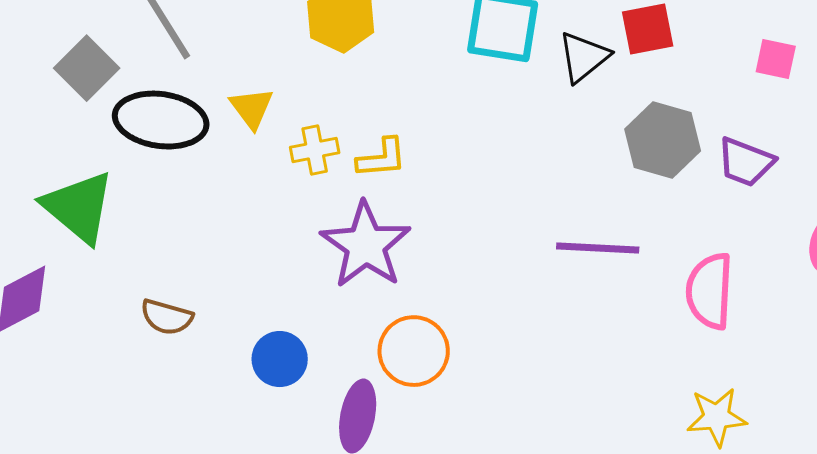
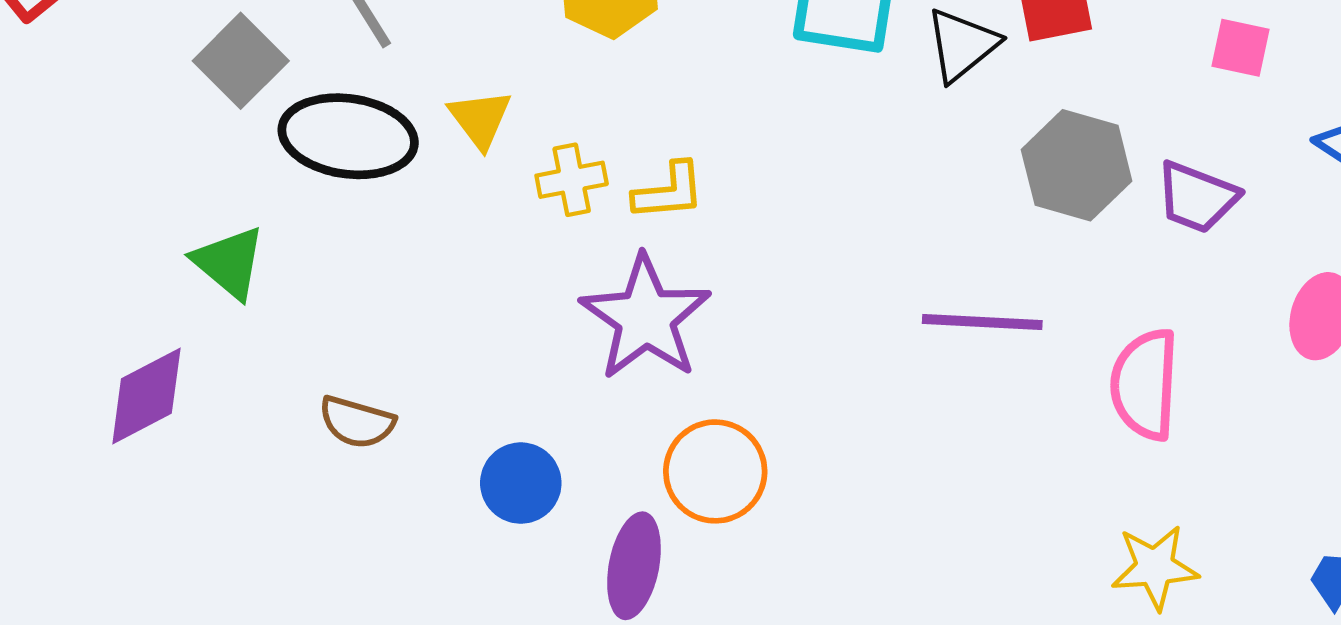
green triangle: (79, 207) -> (229, 262), size x0.7

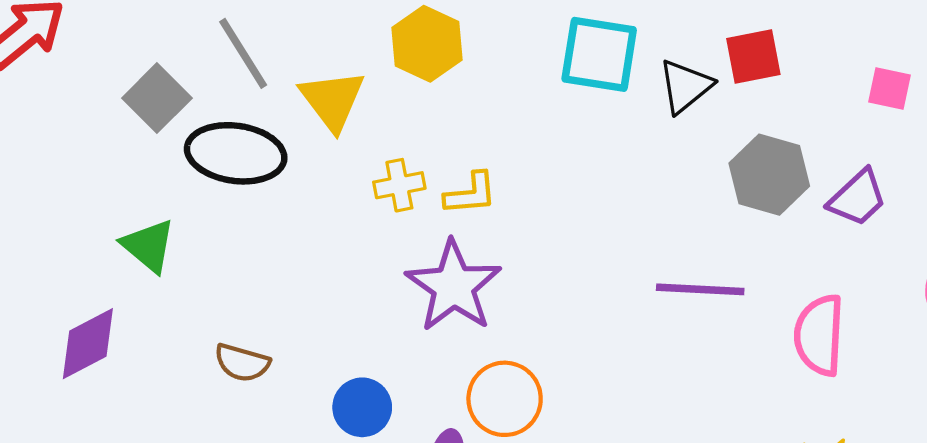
yellow triangle: (480, 119) -> (332, 100), moved, size x1.4
purple trapezoid: (1197, 197) -> (858, 198), turned -64

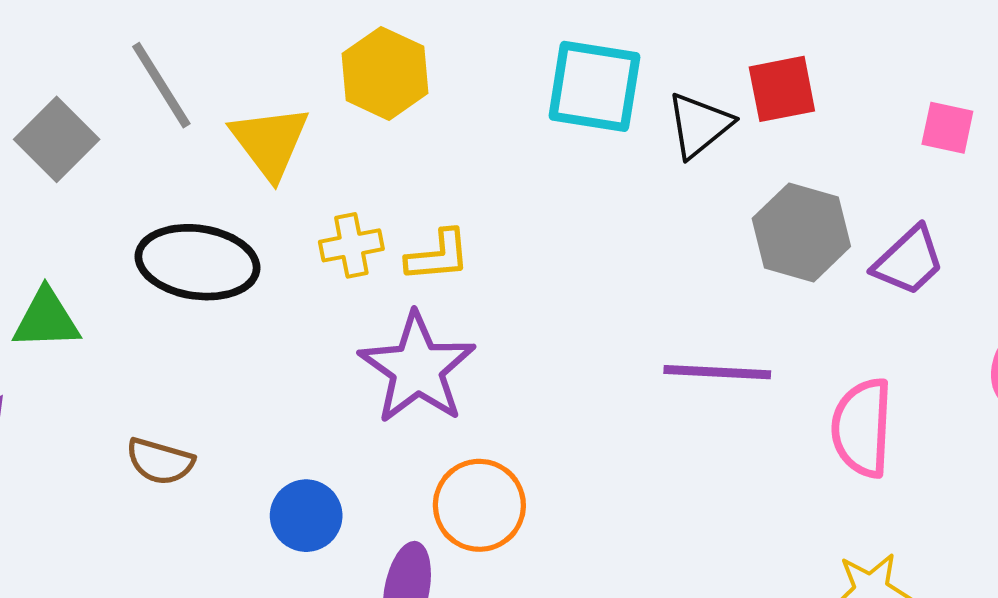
black ellipse: (236, 153) -> (198, 262), moved
green triangle: (148, 246) -> (46, 319), turned -42

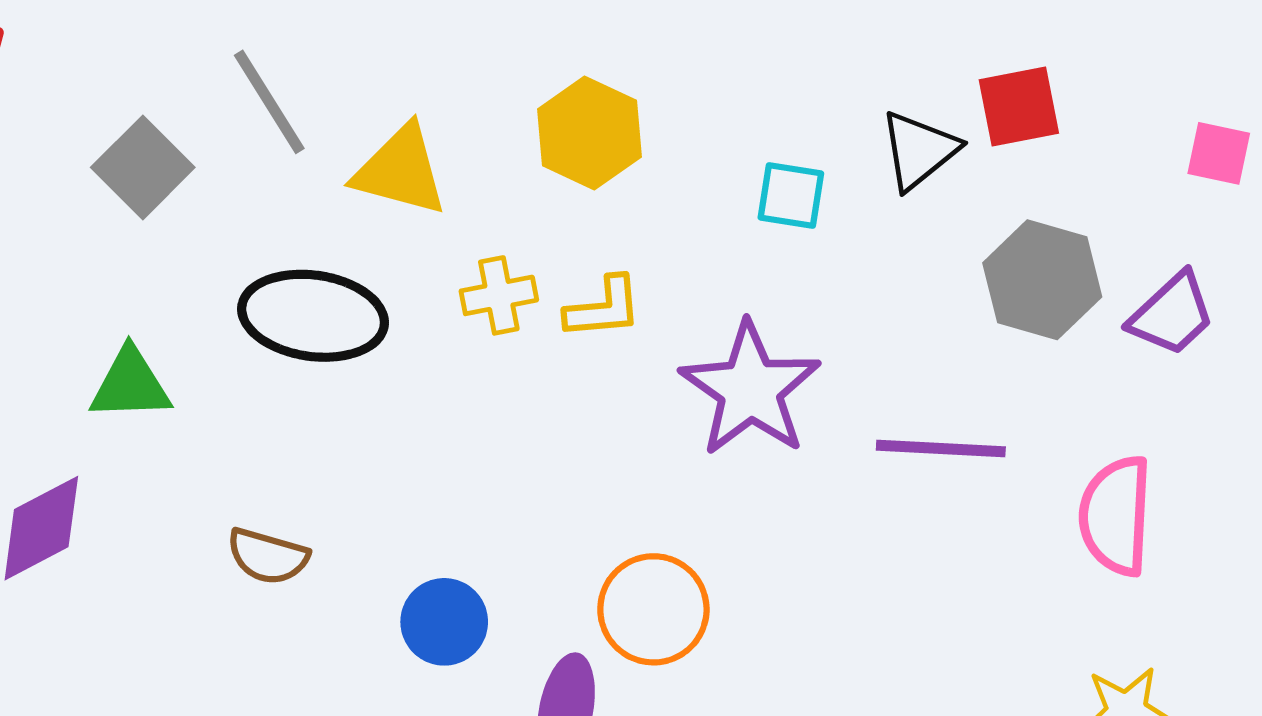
yellow hexagon: (385, 73) -> (589, 133), moved
cyan square: (594, 86) -> (791, 196), moved, size x0.6
yellow triangle: (270, 142) -> (400, 171), turned -38
purple star: (417, 368) -> (750, 389), moved

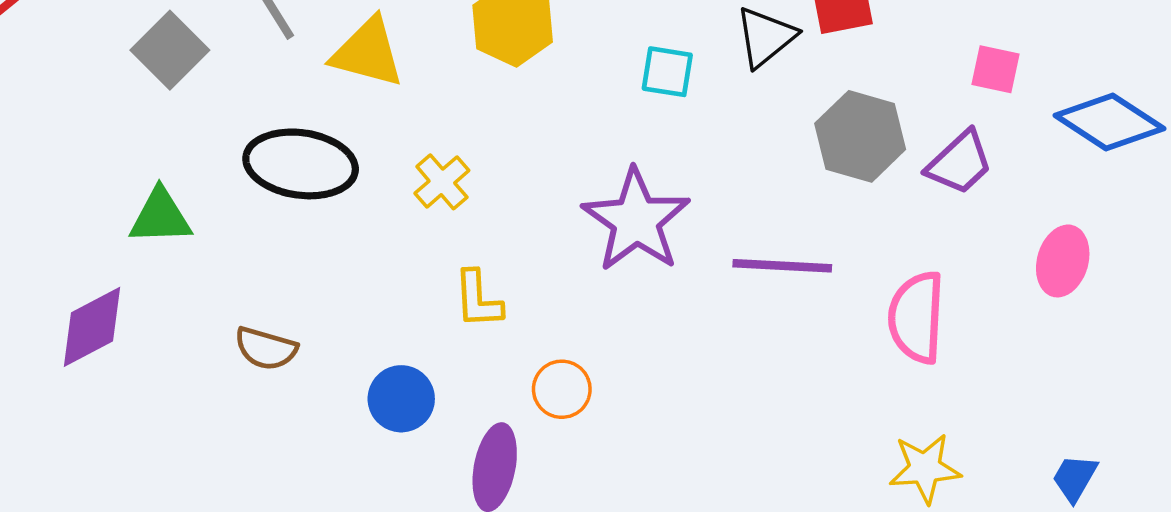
pink square: (1219, 153) -> (996, 69), moved
yellow cross: (499, 295) -> (442, 182), moved, turned -30
yellow L-shape: (603, 308) -> (478, 299), moved, turned 92
orange circle: (653, 609) -> (562, 389), size x0.7

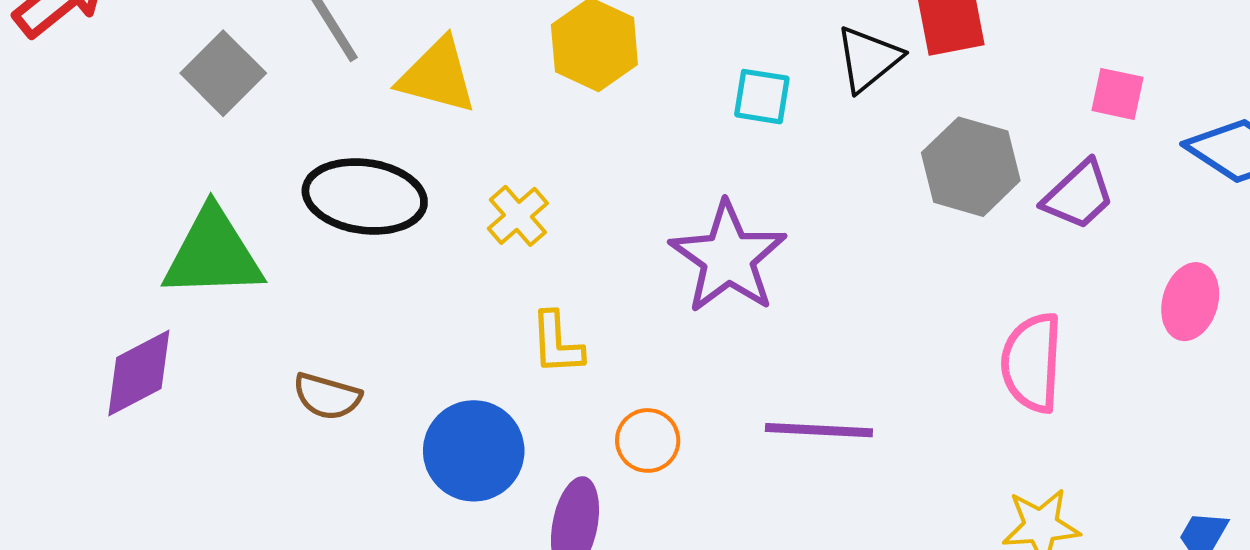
green triangle: (160, 217) -> (213, 254), size x1.5
purple line: (782, 266) -> (819, 430), moved
blue circle: (401, 399) -> (474, 451), size x1.4

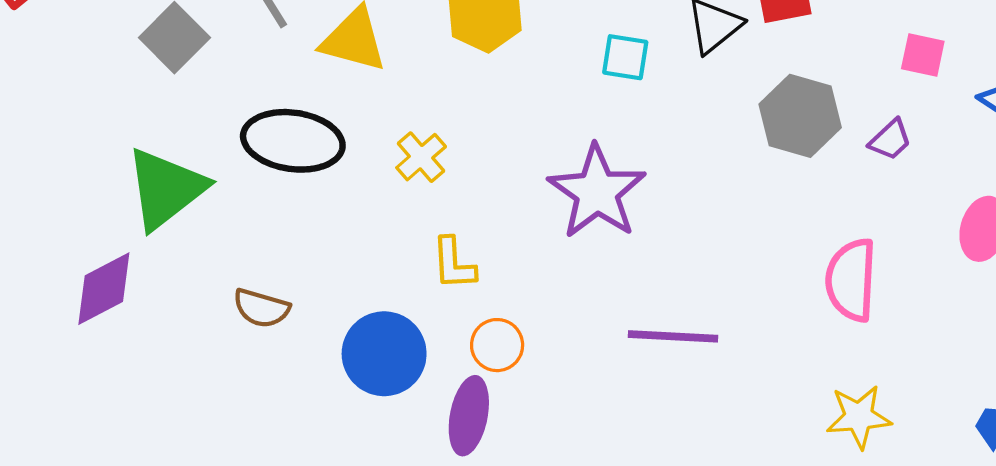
purple trapezoid: (1079, 195) -> (890, 140), size x0.7
green triangle: (213, 254) -> (166, 189), turned -36
orange circle: (648, 440) -> (497, 345), moved

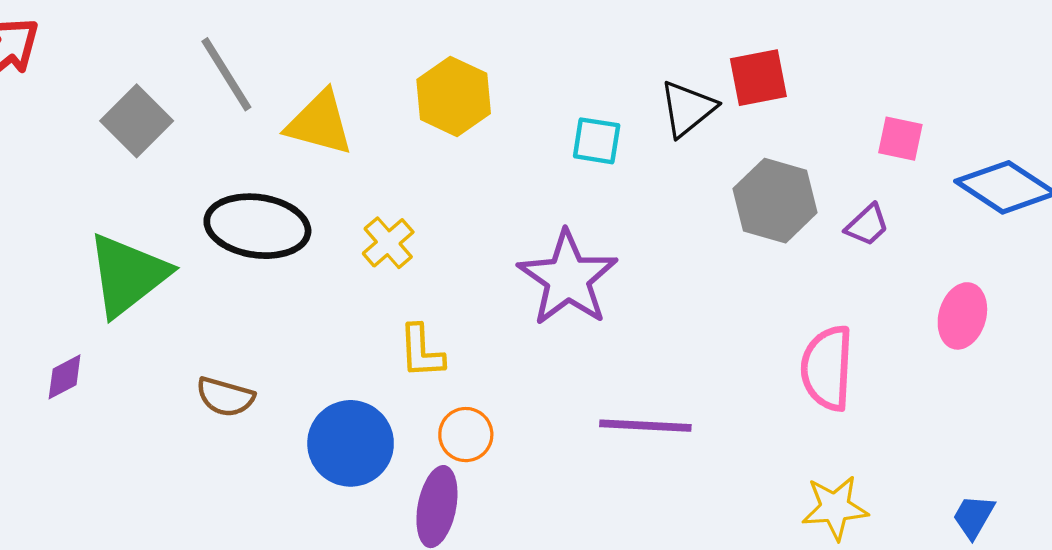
purple diamond: (104, 289) -> (65, 377), size x0.6

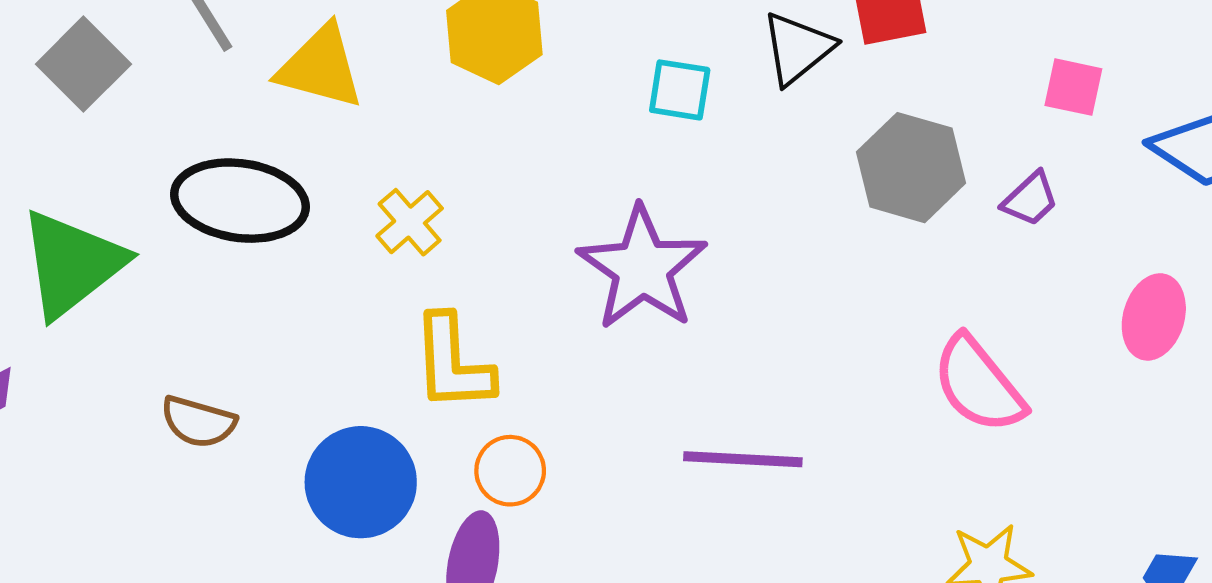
yellow L-shape: (421, 351) -> (453, 363), size x1.4
pink semicircle: (827, 368) -> (979, 384), turned -42

